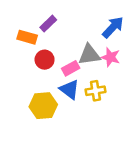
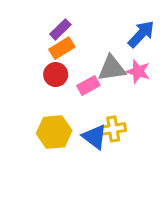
orange rectangle: (27, 37) -> (62, 48), moved, turned -48
blue triangle: (69, 89) -> (95, 137), moved
yellow cross: (96, 91) -> (113, 129), moved

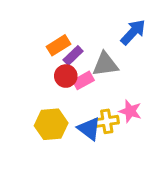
purple rectangle: (60, 29) -> (73, 56), moved
pink star: (138, 71) -> (130, 111), moved
red circle: (56, 75) -> (66, 76), moved

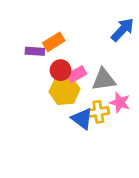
purple rectangle: (73, 56) -> (35, 51), moved, turned 48
gray triangle: (105, 64) -> (104, 80), moved
yellow hexagon: (51, 124) -> (65, 90), moved

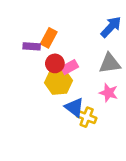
orange rectangle: (54, 42) -> (49, 38), turned -30
gray triangle: (104, 80) -> (110, 63), moved
yellow cross: (98, 112) -> (87, 117), moved, turned 30

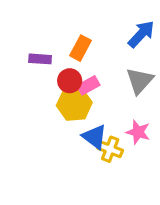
orange rectangle: (49, 38) -> (81, 48), moved
gray triangle: (110, 63) -> (140, 81), turned -40
pink star: (109, 93) -> (138, 132), moved

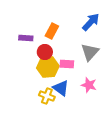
pink rectangle: (88, 85) -> (67, 64), moved, turned 32
yellow cross: (110, 149) -> (47, 96), moved

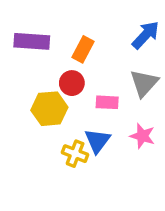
purple rectangle: (26, 38) -> (32, 41), moved, size x1.5
yellow hexagon: (48, 67) -> (49, 109), moved
blue triangle: (61, 88) -> (97, 141), turned 30

